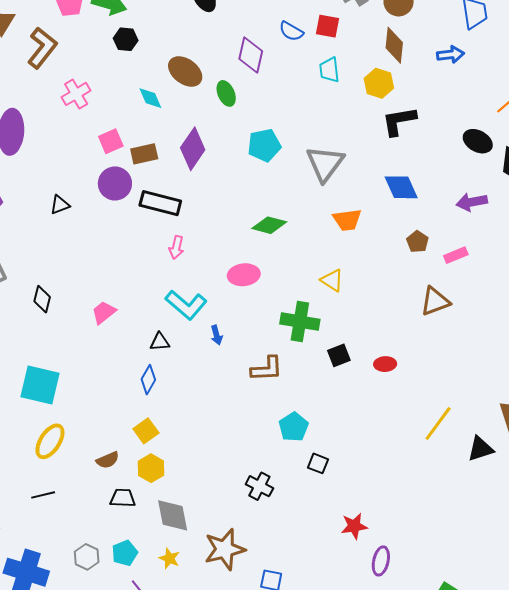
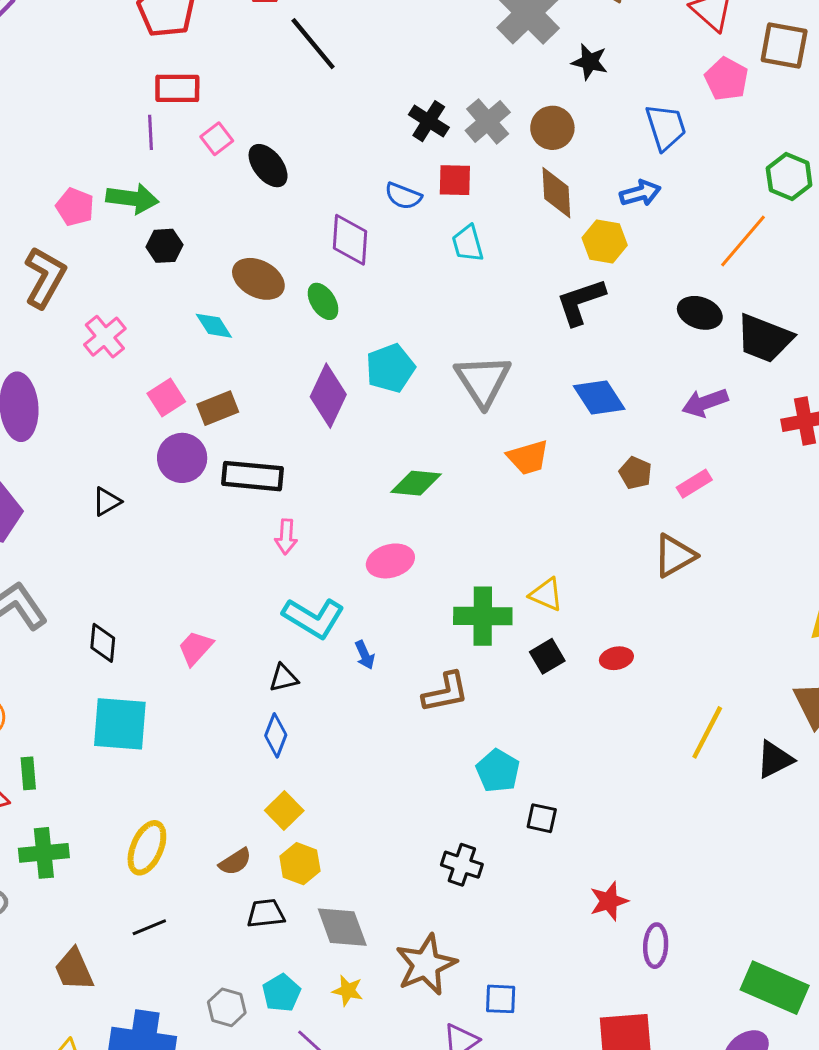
yellow hexagon: (379, 83) -> (605, 242), moved
purple diamond: (193, 149) -> (328, 396), moved
yellow triangle: (332, 280) -> (546, 594), moved
cyan square: (40, 385) -> (120, 724), moved

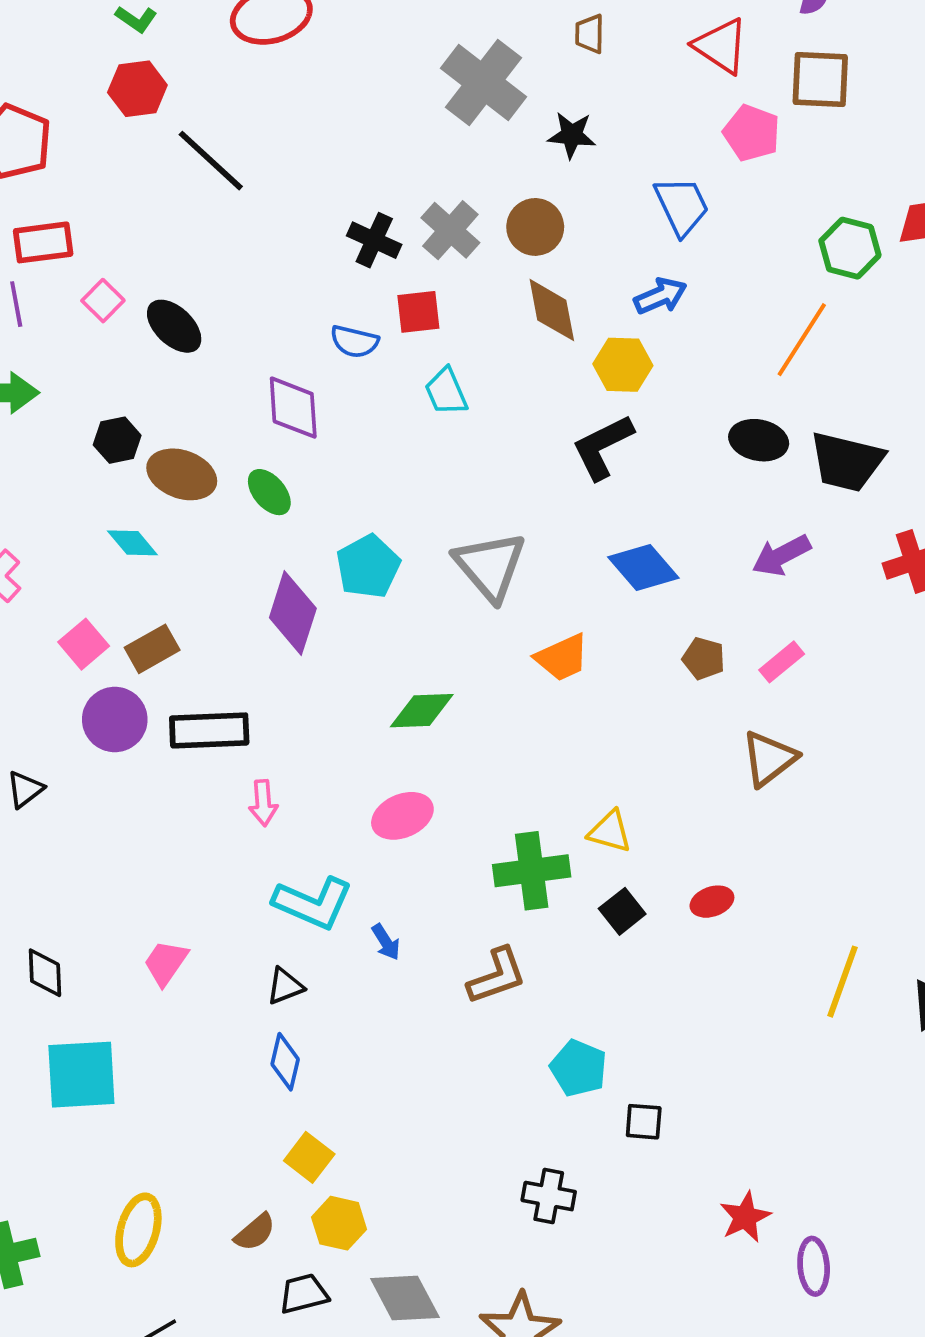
black hexagon: (164, 246) -> (117, 440), moved

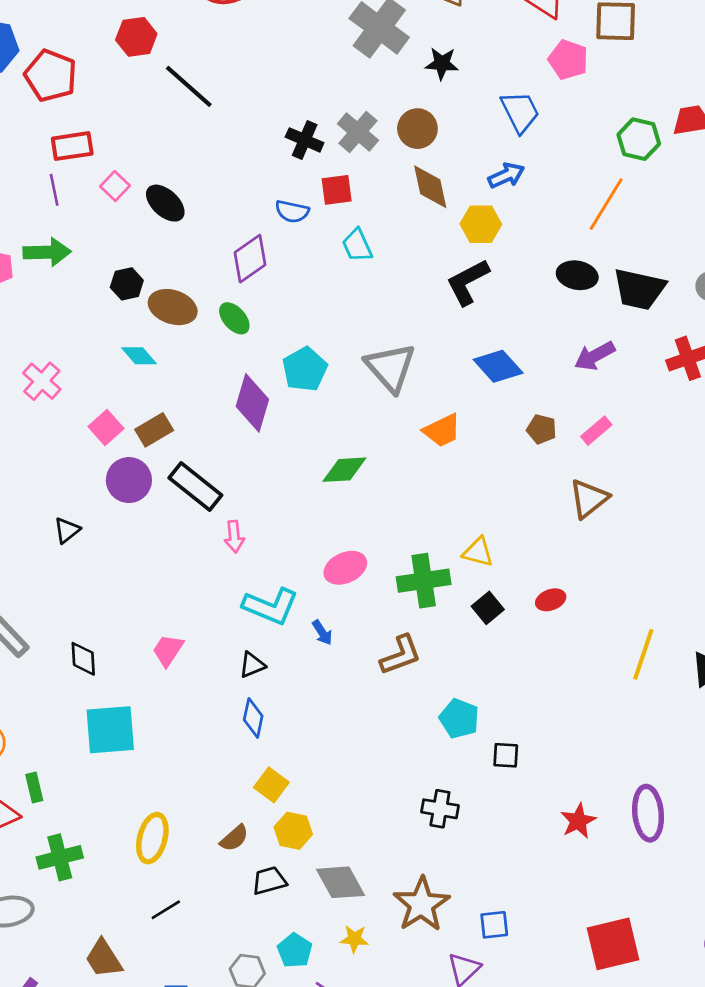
purple diamond: (293, 408) -> (250, 259), turned 60
black rectangle: (209, 730) -> (195, 486), turned 42
pink ellipse: (402, 816) -> (345, 568), moved
purple ellipse: (814, 1266) -> (648, 813), moved, size x1.4

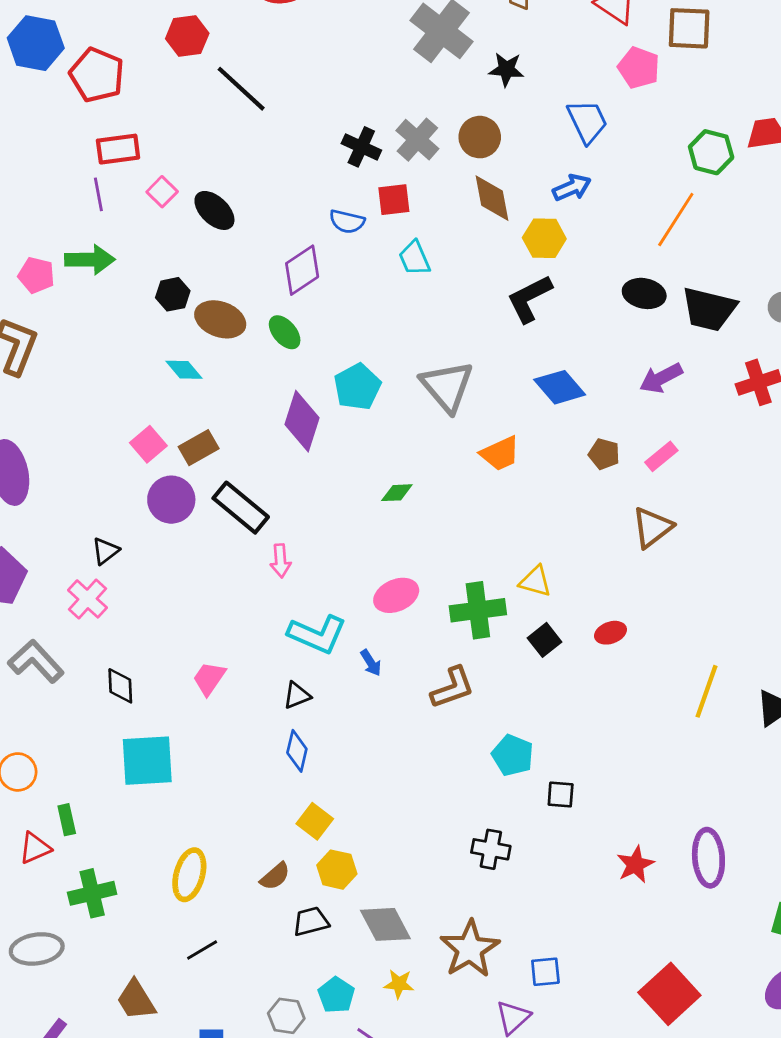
pink cross: (42, 381) -> (88, 599), moved
green diamond: (344, 470) -> (397, 493), size x0.7
red square: (613, 944) -> (669, 994), turned -30

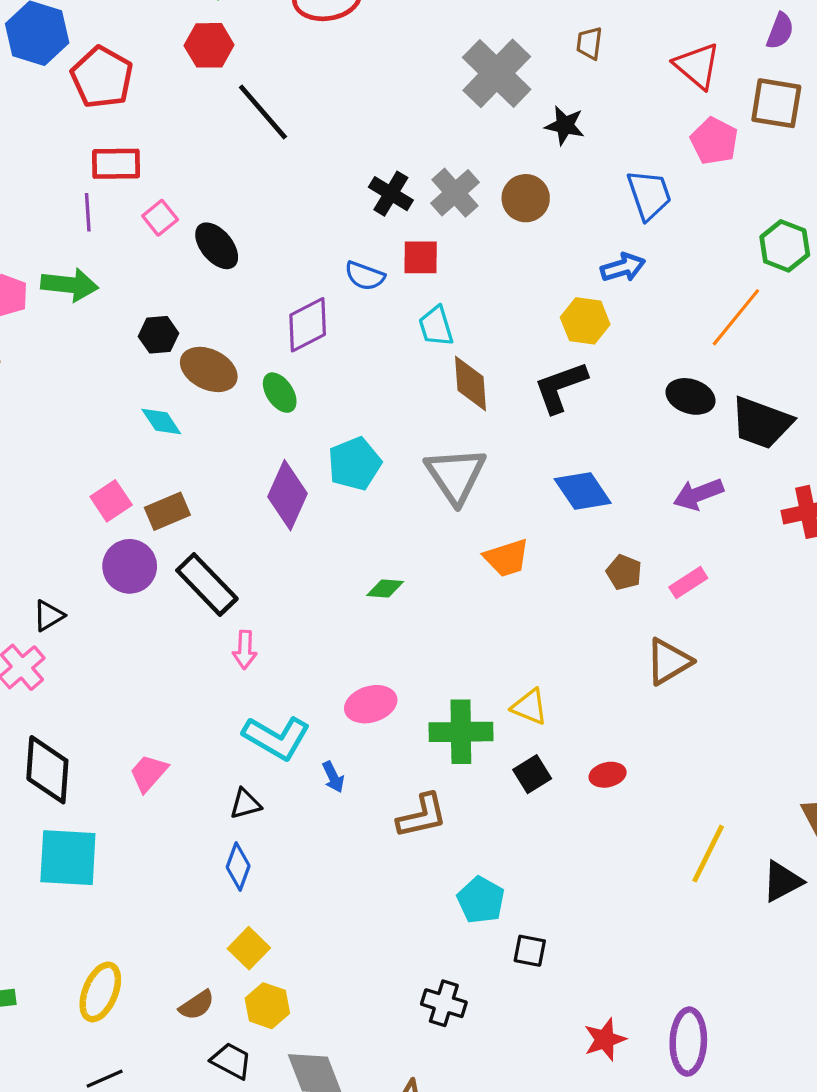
brown diamond: (492, 198) -> (470, 383), moved
black diamond: (120, 686) -> (47, 770), size x1.6
black trapezoid: (311, 921) -> (231, 1061), turned 36

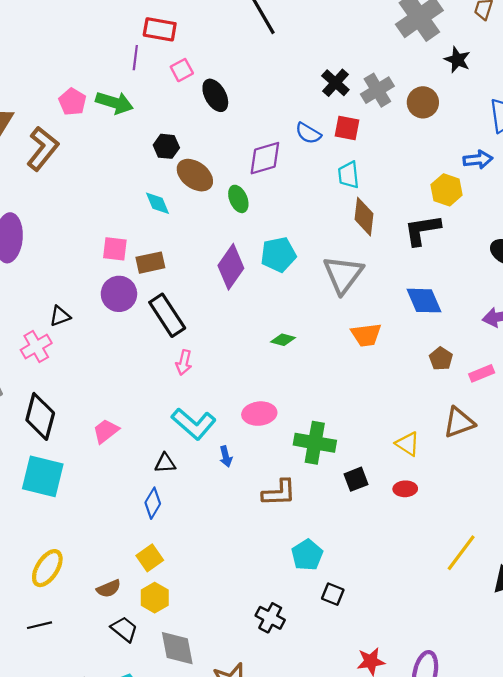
pink square: (111, 501) -> (115, 249), turned 30
yellow triangle: (530, 707) -> (408, 444), moved

